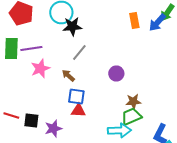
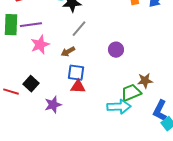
brown arrow: (68, 76) -> (68, 52), turned -72
brown star: (133, 102) -> (145, 81), moved
black square: (31, 120) -> (31, 84), moved, turned 35

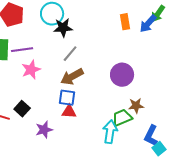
purple circle: (116, 50) -> (122, 75), moved, size x1.5
brown arrow: (68, 52) -> (72, 77), moved, size x1.6
cyan arrow: (119, 107) -> (110, 132), turned -80

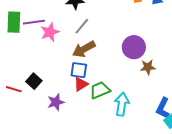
pink star: (31, 70) -> (50, 32), moved
brown star: (136, 106) -> (148, 67), moved
red triangle: (69, 112) -> (81, 84), turned -35
green trapezoid: (122, 118) -> (100, 90), moved

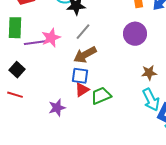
purple line: (34, 22) -> (35, 43), moved
purple circle: (134, 47) -> (135, 34), moved
black square: (34, 81) -> (17, 70), moved
cyan arrow: (122, 104) -> (151, 100), moved, turned 145

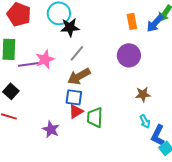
green trapezoid: (101, 96) -> (95, 117), turned -65
cyan arrow: (151, 100) -> (145, 121), size x0.6
purple star: (57, 108) -> (51, 129), turned -30

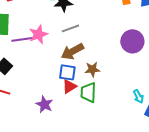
gray line: (77, 53) -> (70, 28), turned 30
purple circle: (129, 55) -> (132, 41), moved
brown star: (143, 94) -> (92, 69), moved

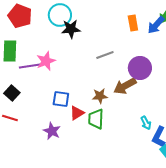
gray line: (70, 28) -> (105, 55), moved
brown arrow: (72, 51) -> (125, 86), moved
blue square: (67, 72) -> (61, 99), moved

